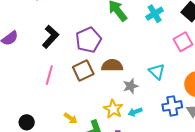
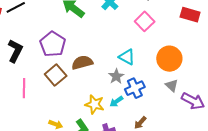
gray star: (131, 86) -> (116, 76), moved
blue cross: (172, 106) -> (135, 88), moved

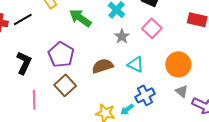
brown semicircle: (82, 63) -> (103, 66), moved
gray star: (116, 76) -> (122, 36), moved

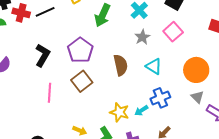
green arrow: (80, 18) -> (103, 15), turned -105
brown semicircle: (103, 66) -> (121, 65), turned 90

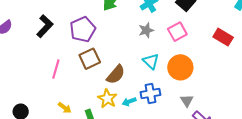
brown semicircle: (121, 65) -> (116, 74), moved, turned 40
orange circle: (196, 70) -> (180, 67), moved
brown square: (82, 81) -> (90, 59), moved
pink line: (50, 93) -> (56, 69), moved

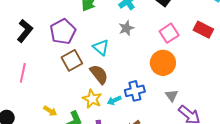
pink square: (177, 32) -> (169, 33), moved
cyan triangle: (151, 61) -> (101, 47), moved
pink line: (56, 69) -> (23, 73), moved
brown semicircle: (116, 74) -> (99, 74), turned -75

